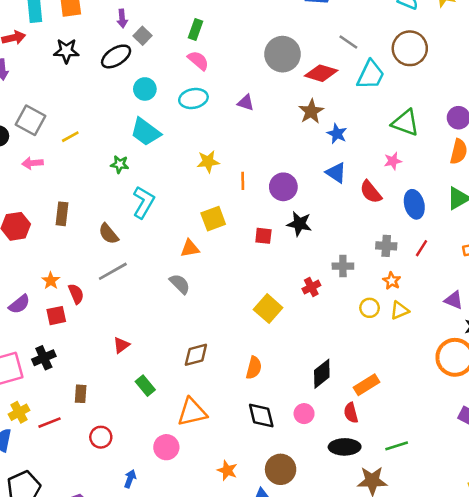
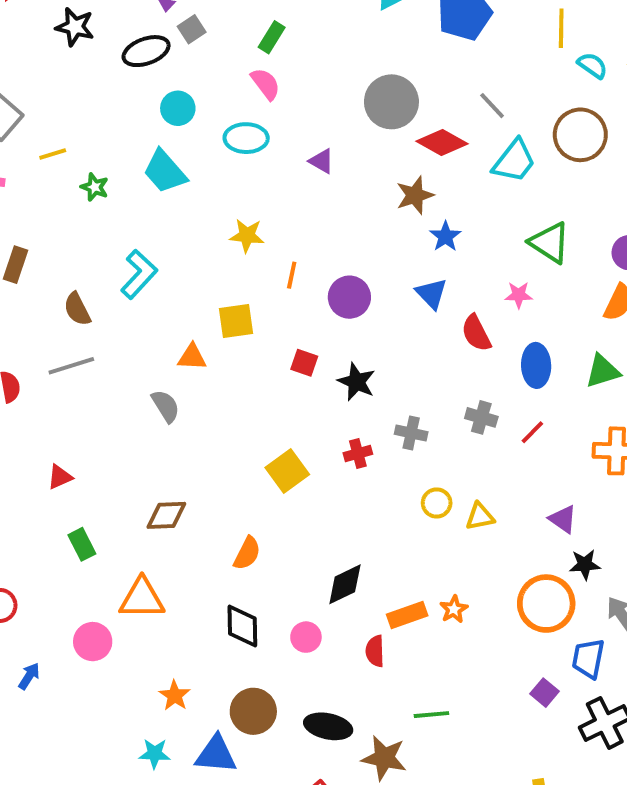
green star: (120, 164) -> (95, 187), moved
black star: (299, 224) -> (356, 382), moved
orange star: (392, 281) -> (454, 609), moved
black ellipse: (345, 447) -> (328, 726), moved

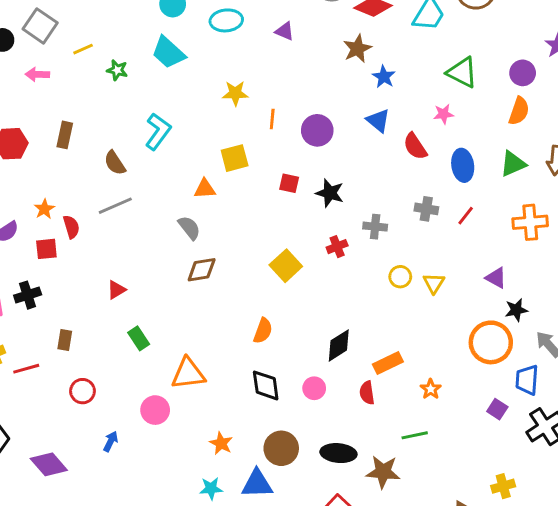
brown diamond: (166, 515) -> (202, 270), moved
yellow triangle: (480, 516) -> (434, 283), turned -40
orange star: (454, 609) -> (431, 389), moved

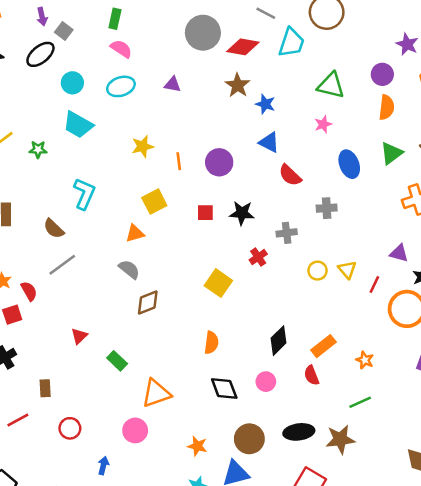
red semicircle: (415, 146) -> (290, 175), moved
red line: (466, 216) -> (374, 285), moved
green rectangle: (139, 338) -> (117, 361), moved

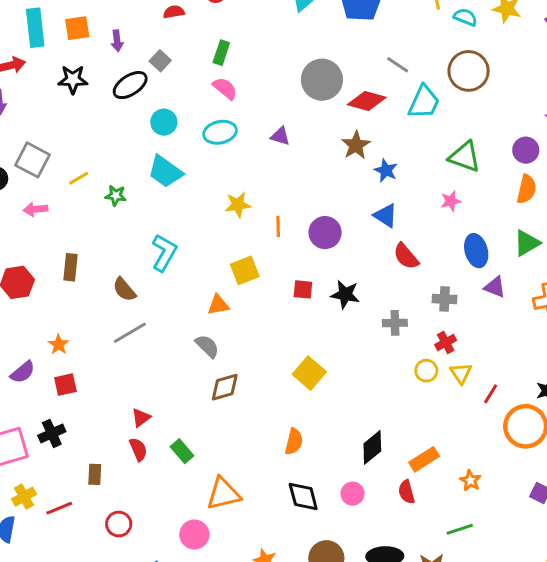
purple arrow: (42, 17) -> (117, 41), moved
purple triangle: (399, 253) -> (495, 287), moved
red cross: (258, 257) -> (446, 342), moved
red semicircle: (29, 291) -> (138, 449), moved

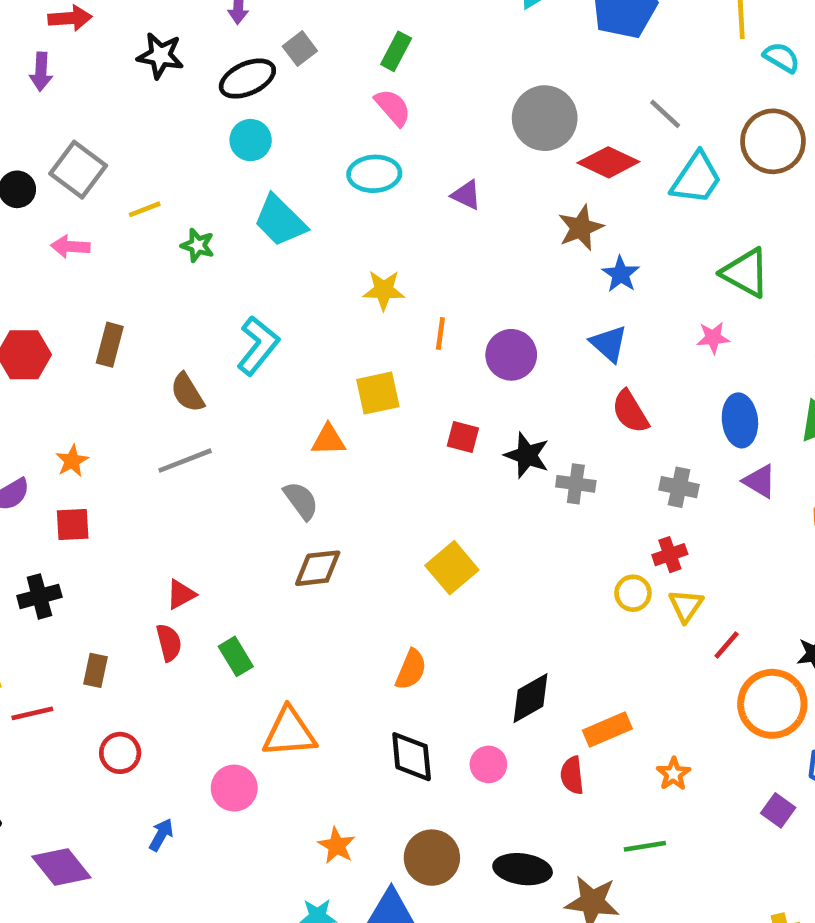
cyan circle: (164, 122) -> (251, 140), moved
gray cross: (395, 323) -> (576, 484), moved

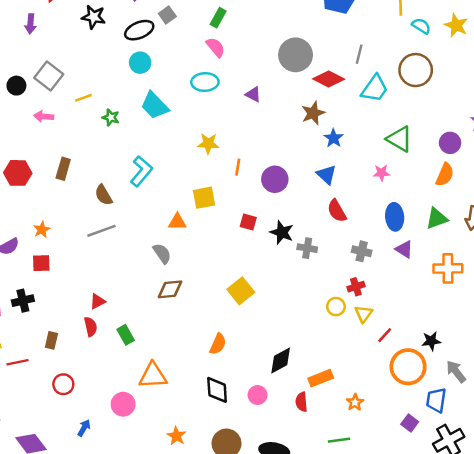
gray line: (665, 114) -> (359, 54), turned 60

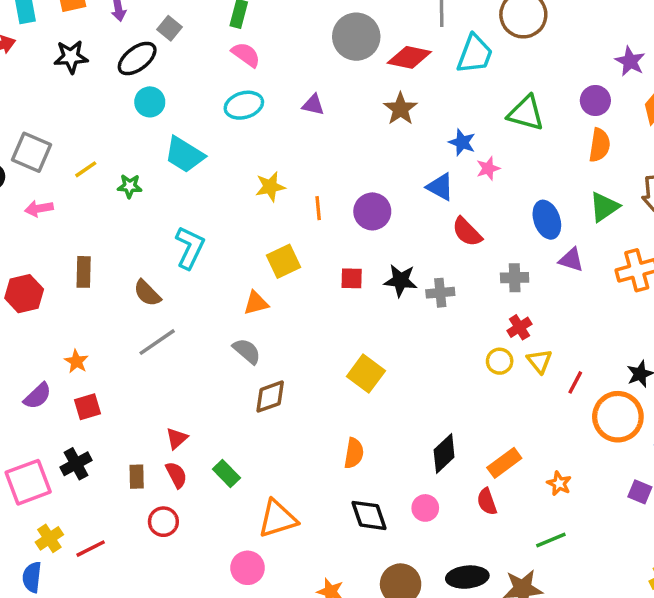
blue star: (334, 138) -> (462, 142), moved
pink star: (381, 173) -> (488, 168), moved
brown rectangle: (51, 340) -> (137, 477), moved
red circle: (63, 384) -> (163, 522), moved

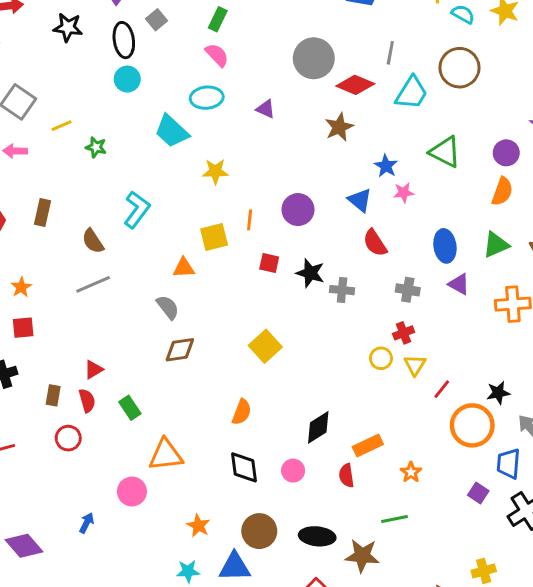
black ellipse: (137, 59) -> (124, 40), turned -72
cyan trapezoid: (184, 155) -> (172, 131), moved
orange line: (318, 208) -> (250, 220), moved

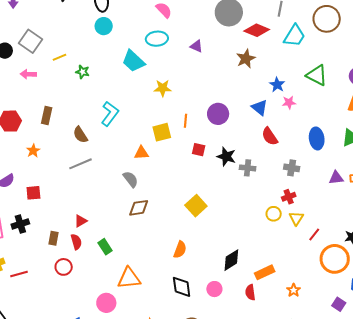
purple triangle: (459, 284) -> (336, 178), moved, turned -35
orange star: (21, 287) -> (33, 151), moved

